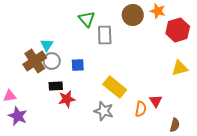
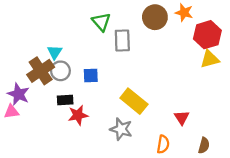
yellow triangle: (180, 68) -> (210, 59), moved
orange semicircle: (141, 109) -> (163, 144), moved
purple star: (18, 116) -> (18, 94), moved

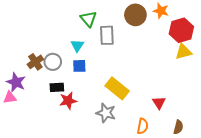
cyan triangle: (55, 52) -> (77, 46), moved
brown cross: (41, 71) -> (35, 62), size x0.7

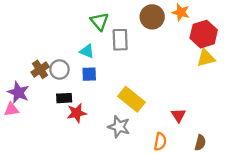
cyan triangle: (77, 46) -> (87, 51), turned -40

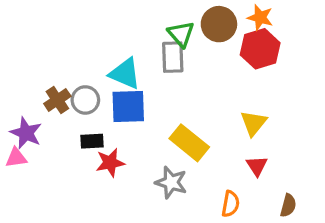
green triangle: (100, 21) -> (181, 34), moved
red hexagon: (204, 34) -> (260, 49), moved
cyan triangle: (87, 51) -> (125, 74), size x1.5
yellow triangle: (206, 58) -> (254, 123), moved, turned -36
blue square: (89, 74) -> (128, 107), size x1.6

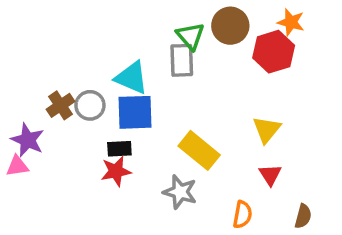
orange star: (260, 18) -> (291, 22), moved
black rectangle: (92, 141) -> (119, 149), moved

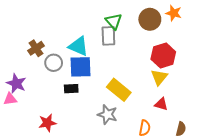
brown circle: (230, 26) -> (150, 19), moved
red hexagon: (274, 52) -> (163, 56), moved
brown cross: (61, 105) -> (36, 48), moved
red star: (116, 171) -> (47, 123), moved
red triangle: (270, 175) -> (161, 104), turned -40

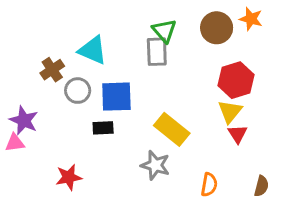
cyan triangle: (78, 46) -> (93, 50), moved
red triangle: (161, 104) -> (237, 134), moved, turned 40

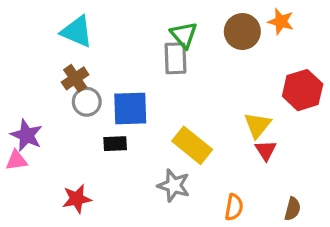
cyan triangle: (93, 50) -> (77, 32), moved
brown cross: (52, 70) -> (75, 78), moved
red hexagon: (236, 80) -> (303, 90), moved

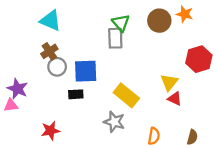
red triangle: (266, 150) -> (175, 99), turned -32

